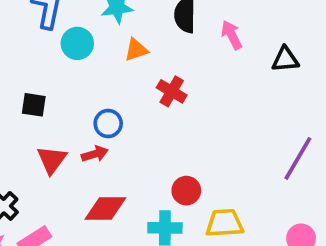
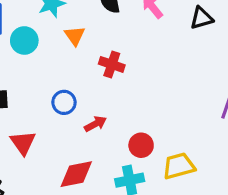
orange triangle: (136, 50) -> (75, 36), turned -35
red arrow: (95, 154) -> (95, 124), moved

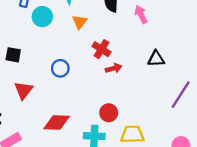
black triangle: (202, 18) -> (156, 59), moved
red arrow: (95, 124) -> (114, 68), moved

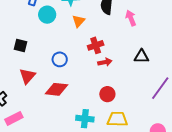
red cross: (101, 49) -> (96, 45), turned 35
red circle: (109, 113) -> (107, 94), moved
red diamond: (57, 122) -> (56, 89), moved

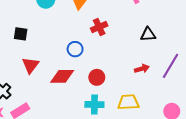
blue circle: (60, 59) -> (75, 49), moved
red arrow: (105, 62) -> (142, 69), moved
red circle: (107, 94) -> (97, 77), moved

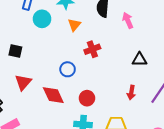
red arrow: (142, 69) -> (131, 92), turned 112
red diamond: (62, 76) -> (53, 95), turned 60

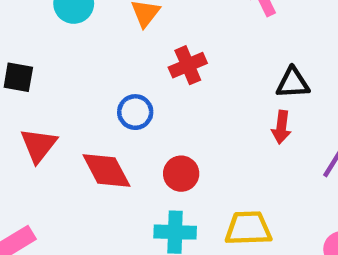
red arrow: (131, 92) -> (281, 127), moved

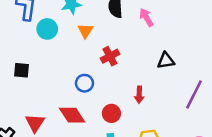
red arrow: (281, 127) -> (139, 95), moved
red triangle: (39, 145) -> (35, 123), moved

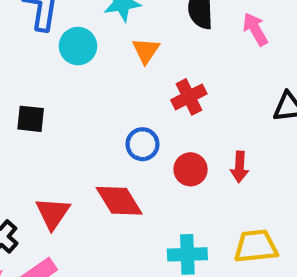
red circle: (111, 113) -> (191, 169), moved

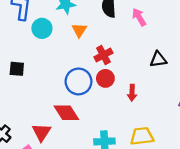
blue circle: (142, 144) -> (78, 81), size x1.5
red circle: (191, 169) -> (105, 78), moved
red triangle: (53, 213) -> (41, 132), moved

